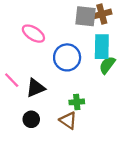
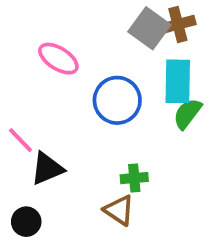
gray square: (85, 16) -> (149, 28), turned 30
black triangle: (36, 88) -> (47, 169), moved
black circle: (31, 119) -> (26, 222), moved

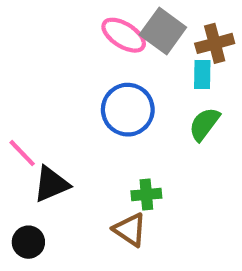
brown cross: (178, 24) -> (215, 43), moved
pink ellipse: (58, 59) -> (124, 35), moved
cyan rectangle: (178, 81) -> (202, 74), moved, size x0.6

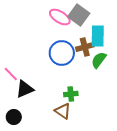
brown cross: (215, 43) -> (85, 47), moved
cyan rectangle: (202, 74) -> (98, 36), size x1.5

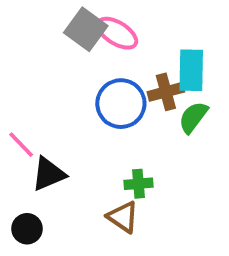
gray square: (79, 15) -> (86, 29), moved

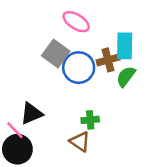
gray square: (86, 29) -> (56, 54), moved
pink line: (21, 145) -> (15, 130), moved
black circle: (27, 229) -> (17, 149), size x1.5

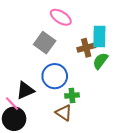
blue circle: (79, 68) -> (55, 76), moved

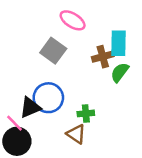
blue circle: (55, 76) -> (48, 98), moved

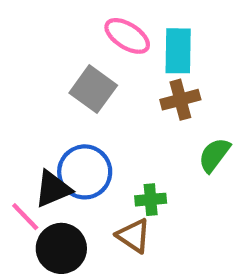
cyan rectangle: (118, 43) -> (178, 51), moved
green semicircle: (120, 72) -> (214, 155), moved
black circle: (17, 141) -> (61, 248), moved

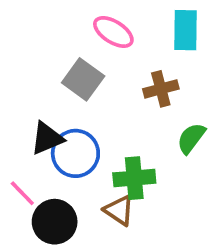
cyan rectangle: (178, 51) -> (186, 30), moved
black triangle: (53, 189) -> (47, 138), moved
green cross: (151, 200) -> (134, 178), size x1.5

